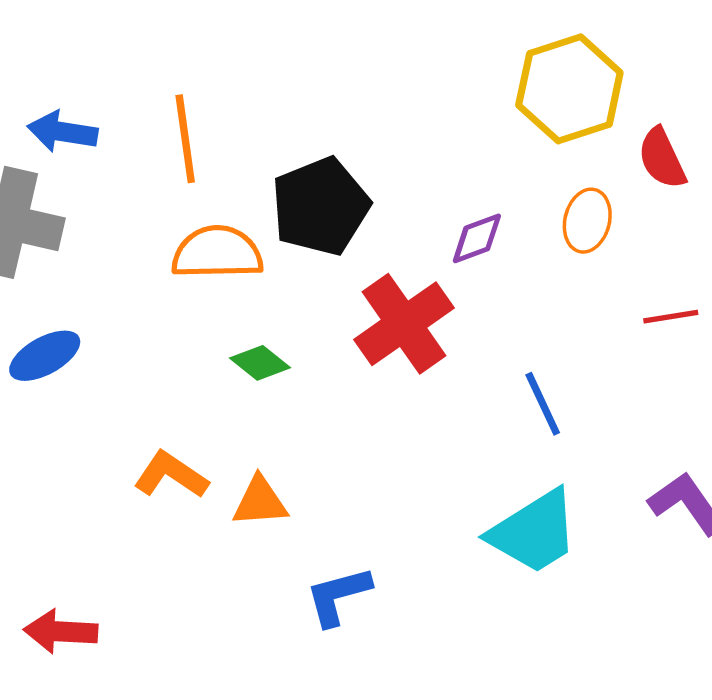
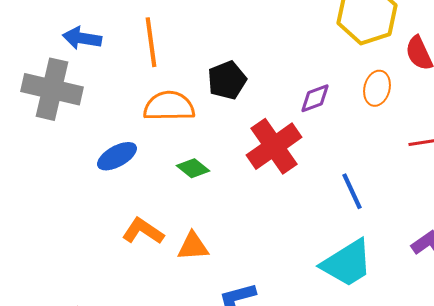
black pentagon: (320, 206) -> (227, 80), size x0.7
blue ellipse: (45, 356) -> (117, 156), moved

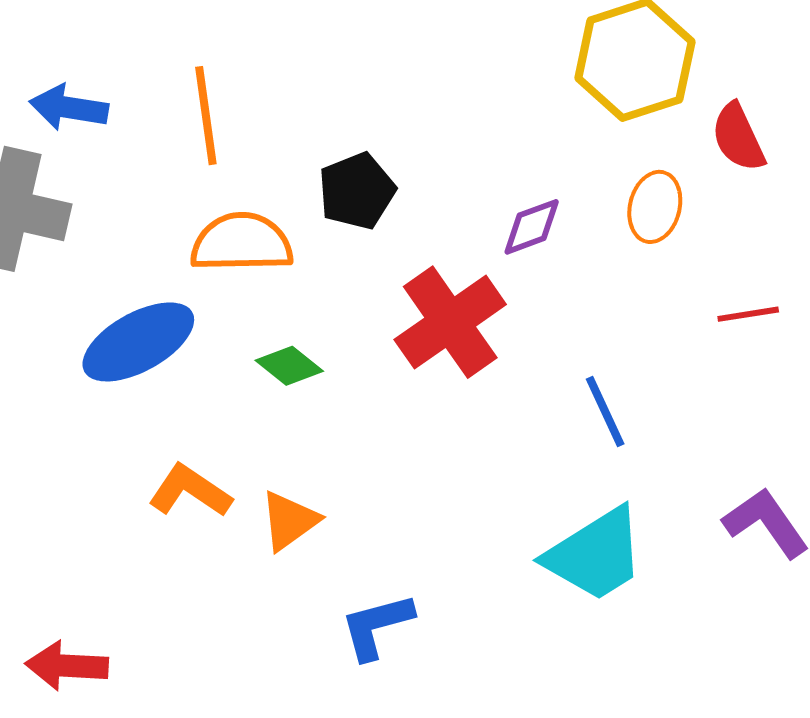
blue ellipse: (117, 156) -> (138, 342), size x1.4
orange triangle: (193, 246) -> (289, 521), turned -32

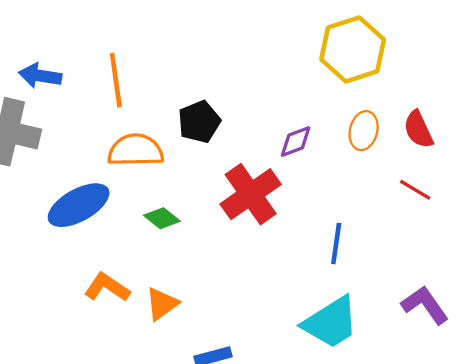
red semicircle: (738, 137) -> (418, 129), moved
red line: (748, 314) -> (415, 190), turned 40
blue line: (605, 412) -> (336, 244), turned 33

